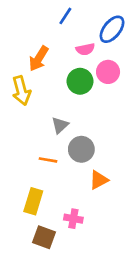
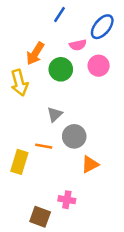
green circle: (80, 81) -> (61, 69), moved
yellow rectangle: (33, 201) -> (19, 162), moved

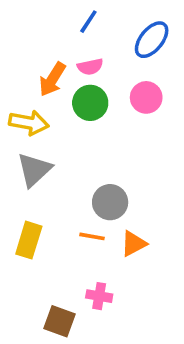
pink semicircle: (78, 45) -> (90, 67), moved
yellow arrow: (19, 83) -> (29, 123), turned -65
gray triangle: (55, 114) -> (34, 170), moved, size x1.5
orange line: (44, 146) -> (92, 236), moved

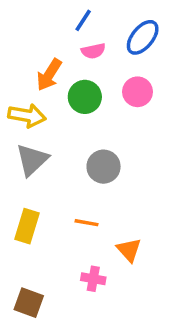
pink semicircle: (90, 67) -> (93, 51), moved
gray circle: (110, 202) -> (104, 167), moved
orange triangle: (134, 244) -> (129, 250), moved, turned -44
brown square: (60, 321) -> (29, 303), moved

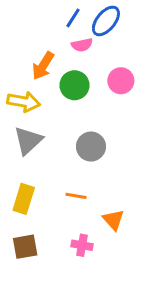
blue ellipse: (143, 37) -> (106, 21), moved
brown square: (29, 303) -> (25, 247), moved, turned -30

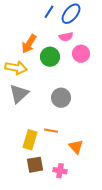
pink semicircle: (82, 45) -> (66, 37), moved
yellow rectangle: (24, 199) -> (30, 140), moved
pink cross: (82, 245) -> (60, 171), moved
brown square: (25, 247) -> (35, 165), moved

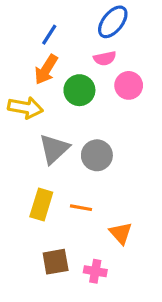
blue line: (49, 12) -> (49, 35), moved
gray triangle: (19, 94) -> (54, 149), moved
yellow rectangle: (30, 140) -> (41, 205), moved

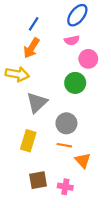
green circle: (79, 90) -> (75, 83), moved
gray circle: (97, 155) -> (66, 123), moved
orange line: (81, 208) -> (64, 145), moved

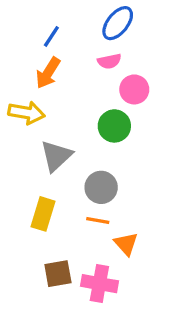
pink cross: (65, 187) -> (99, 284), size x1.5

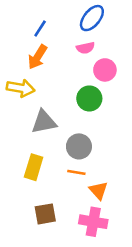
gray triangle: (56, 156) -> (44, 122), turned 32
pink cross: (99, 284) -> (93, 222), moved

